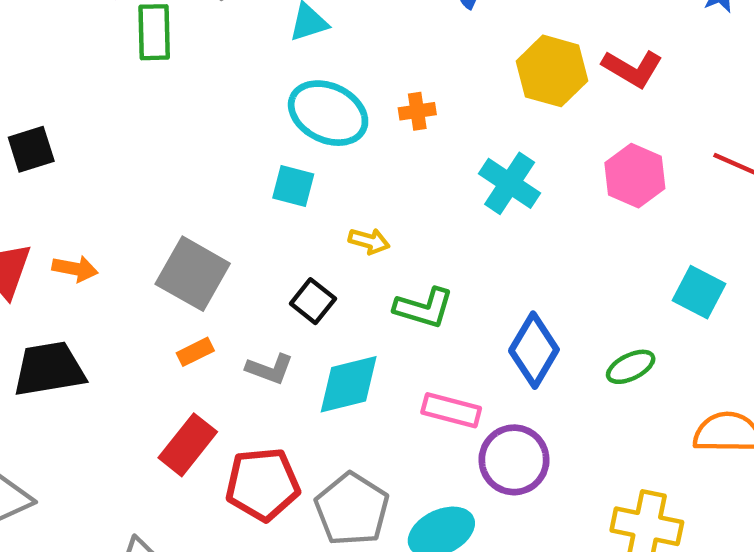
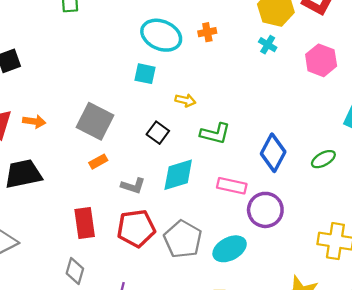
cyan cross: (510, 183) -> (268, 45), moved, size x0.6
gray L-shape: (270, 369) -> (133, 186), moved
red rectangle: (188, 445) -> (85, 223), moved, turned -44

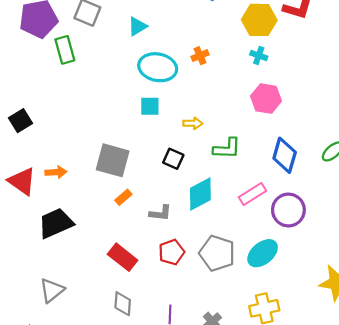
pink hexagon: (321, 60) -> (266, 99), moved
pink rectangle: (232, 186) -> (252, 194), turned -32
red rectangle: (85, 223) -> (123, 257), turned -32
red pentagon: (136, 228) -> (172, 252), size x0.7

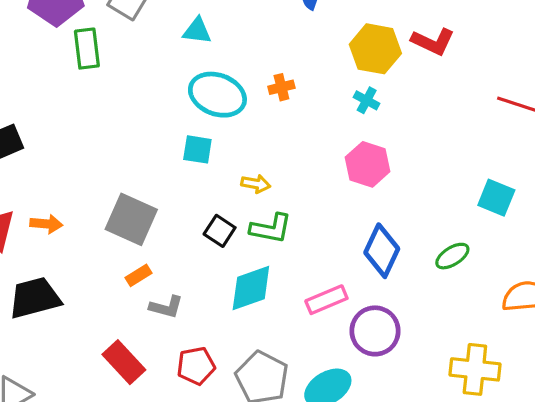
cyan triangle: (137, 26) -> (197, 31), turned 30
green L-shape: (227, 148) -> (271, 228), moved
gray L-shape: (160, 213) -> (166, 307), moved

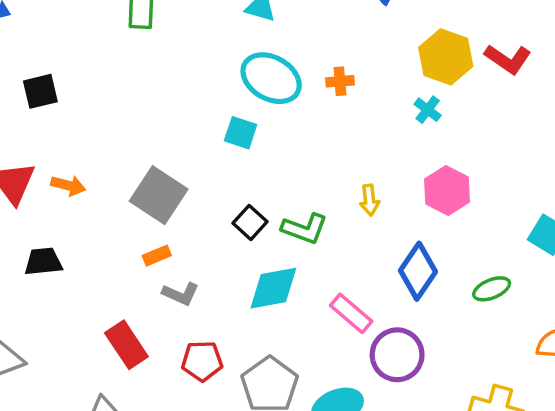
pink hexagon: (368, 164) -> (447, 190), moved
yellow arrow: (256, 184) -> (369, 200), moved, turned 64
black trapezoid: (35, 298) -> (43, 262), size x0.7
pink rectangle: (326, 300) -> (351, 313), turned 54

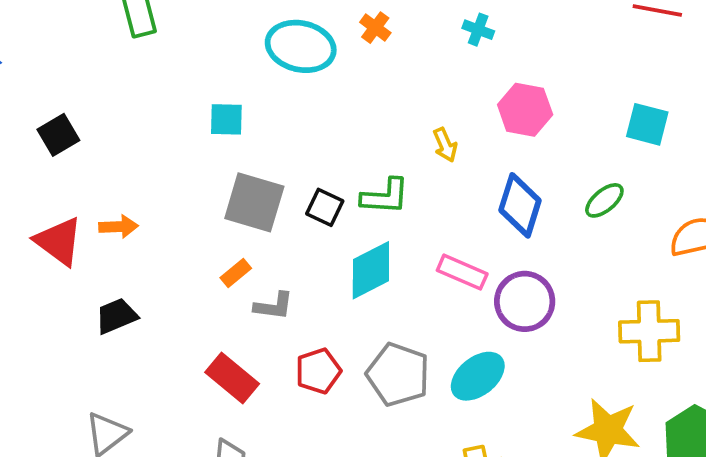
orange cross: (340, 81) -> (375, 28), turned -32
cyan square: (241, 133) -> (226, 119), moved
gray square: (159, 195) -> (254, 202), moved

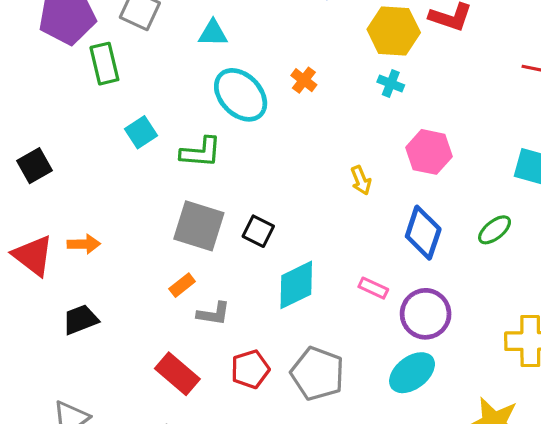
cyan ellipse: (301, 46) -> (241, 95), turned 32
cyan square: (226, 119) -> (141, 132), moved, turned -36
green L-shape: (385, 196) -> (201, 152), moved
pink rectangle: (462, 272) -> (373, 288), size x0.7
cyan ellipse: (478, 376) -> (412, 373), moved

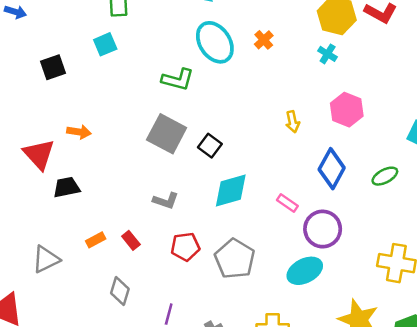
cyan square: (141, 132) -> (105, 44), moved
red triangle: (33, 256) -> (39, 154), moved
orange rectangle: (182, 285) -> (96, 240), moved
red rectangle: (177, 374) -> (131, 240), size x0.6

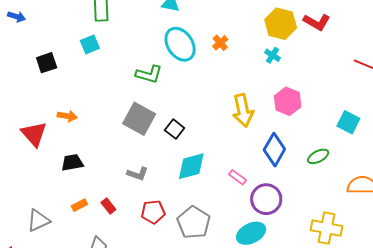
yellow arrow: (293, 122) -> (243, 110), size x1.8
black trapezoid: (67, 187) -> (72, 163), moved

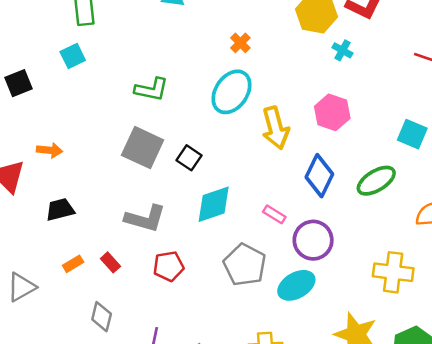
cyan ellipse: (180, 44) -> (231, 92), moved, turned 72
cyan cross: (273, 55) -> (342, 50), moved
green ellipse: (318, 156) -> (376, 181), size x1.4
gray L-shape: (138, 174) -> (145, 219), size x1.5
gray pentagon: (194, 222) -> (245, 265), moved

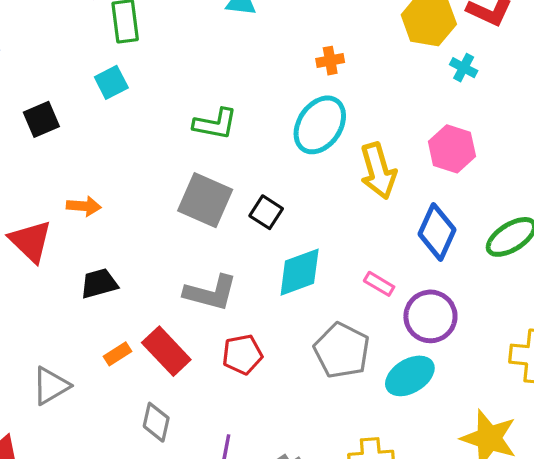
orange cross: (240, 43) -> (330, 61), turned 36
red rectangle: (110, 262) -> (166, 351), size x1.8

